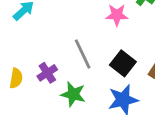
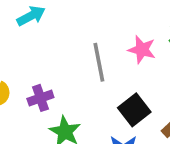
gray line: (83, 54) -> (99, 62), moved

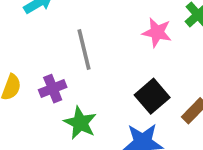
gray line: (99, 62) -> (84, 49), moved

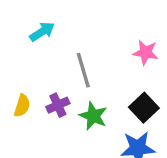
green star: (80, 123) -> (93, 116), moved

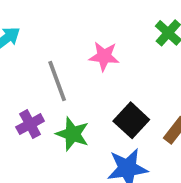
pink star: (145, 52) -> (104, 56), moved

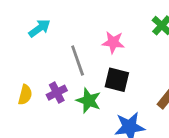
black square: (131, 120) -> (117, 80), moved, turned -30

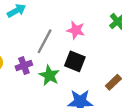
gray line: (78, 60) -> (45, 41), turned 40

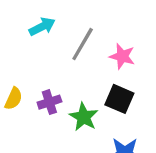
gray line: (45, 41) -> (83, 44), moved

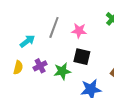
cyan arrow: (42, 27) -> (27, 41), moved
green star: (84, 117) -> (62, 71), turned -30

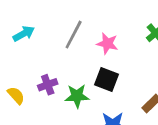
cyan arrow: (27, 41) -> (24, 34), moved
yellow semicircle: (18, 68) -> (16, 95), moved, turned -64

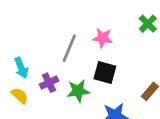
cyan arrow: (24, 34) -> (21, 68), moved, turned 102
gray line: (74, 35) -> (69, 48), moved

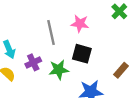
gray line: (69, 48) -> (51, 33), turned -35

